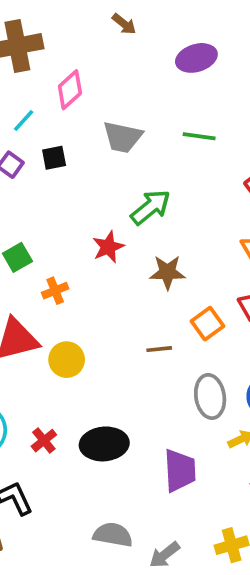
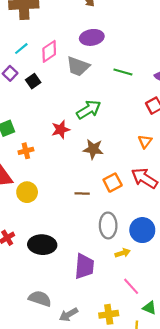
purple ellipse: (196, 58) -> (92, 37), moved
pink diamond: (70, 90) -> (49, 51), moved
black square: (54, 158) -> (33, 81), moved, turned -32

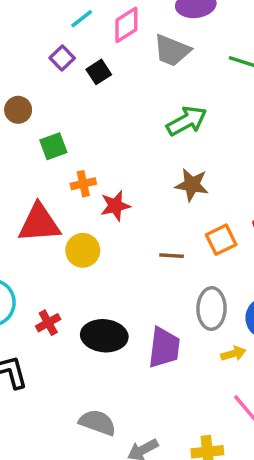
red star: (61, 130) -> (115, 206), moved
purple trapezoid: (84, 266) -> (164, 348), moved

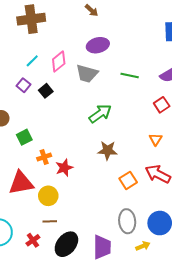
brown line: (172, 256) -> (50, 221), moved
black ellipse: (104, 336) -> (66, 244), turned -50

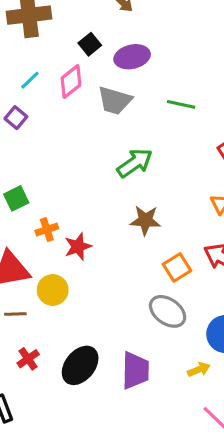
black square: (46, 91) -> (90, 44), moved
brown line: (50, 221) -> (15, 314), moved
gray ellipse: (127, 221) -> (168, 311), moved, turned -50

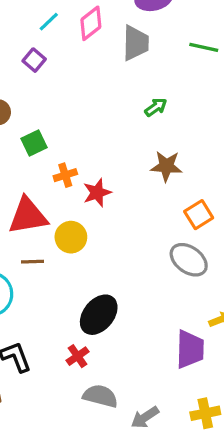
gray trapezoid: (115, 100) -> (136, 43), turned -105
green arrow: (135, 163) -> (156, 107), size x0.6
red cross: (28, 359) -> (78, 356), moved
purple trapezoid: (135, 370) -> (190, 349), moved

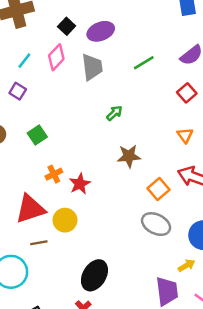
green line: (204, 47) -> (144, 63), turned -35
green square: (34, 143) -> (37, 135), moved

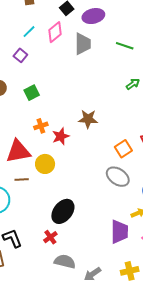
green line: (144, 63) -> (125, 46), turned 42
green arrow: (114, 113) -> (133, 84), moved
brown star: (129, 156) -> (88, 119), moved

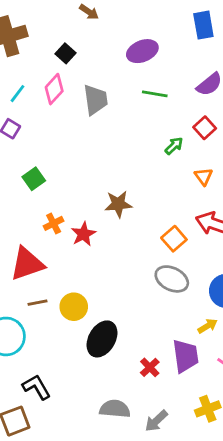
purple ellipse: (93, 16) -> (142, 51), moved
yellow circle: (45, 164) -> (74, 307), moved
red cross: (50, 237) -> (150, 367), moved

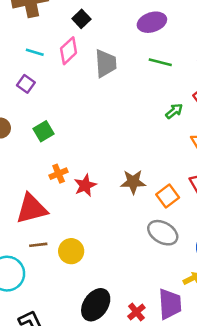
cyan line: (18, 94) -> (35, 52), turned 66
brown star: (118, 204) -> (133, 182), moved
black ellipse: (102, 339) -> (96, 305), moved

